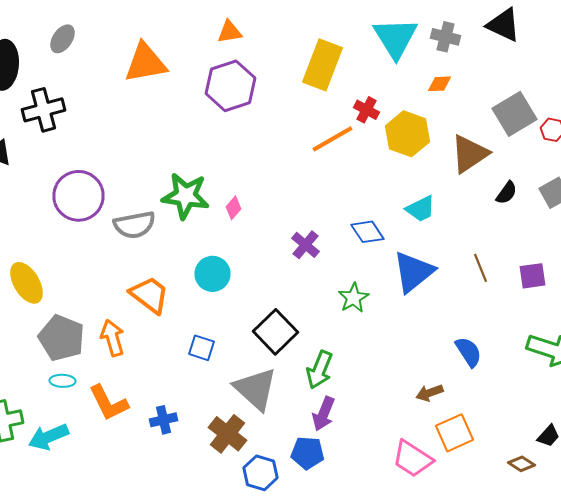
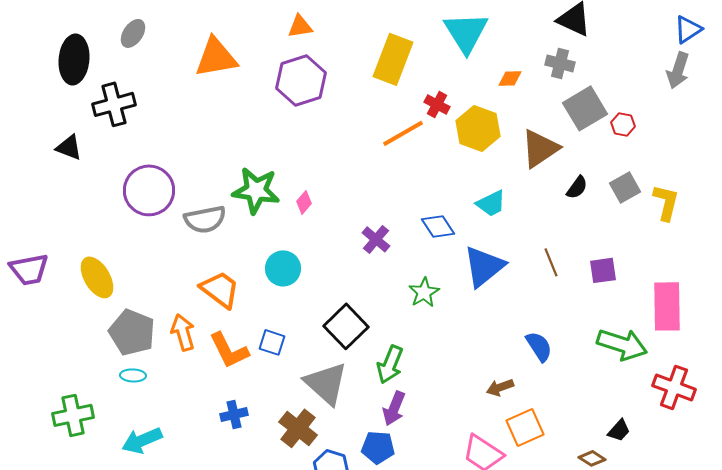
gray cross: (446, 37) -> (560, 63), moved
orange L-shape: (108, 403) -> (229, 350), moved
cyan arrow: (48, 437) -> (142, 440), moved

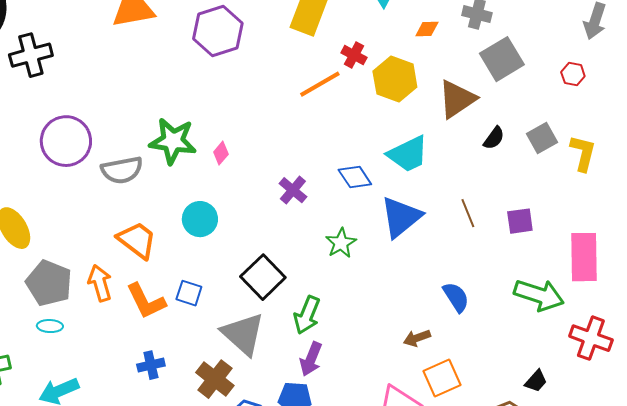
red hexagon: (623, 124) -> (573, 74), moved
cyan trapezoid: (491, 203) -> (408, 154), size x1.4

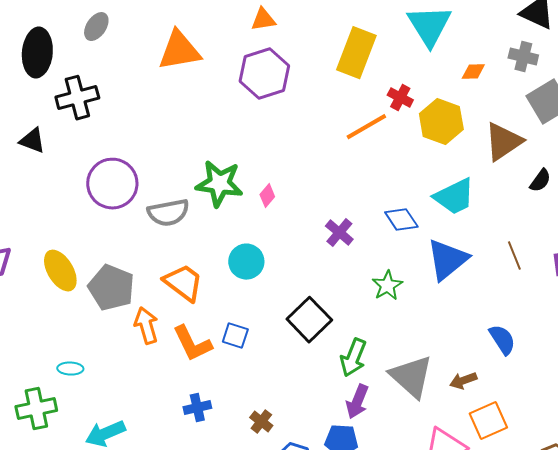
gray pentagon: (49, 283) -> (111, 288), moved
cyan ellipse: (50, 326) -> (70, 369), moved
gray triangle: (243, 334) -> (411, 377), moved
brown cross: (215, 379) -> (261, 422), size x0.6

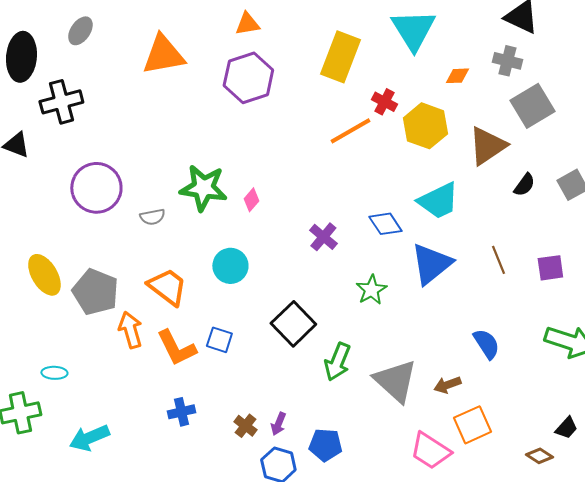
gray semicircle: (168, 213) -> (152, 217), size x0.6
purple arrow: (357, 402) -> (278, 424), moved, size x0.7

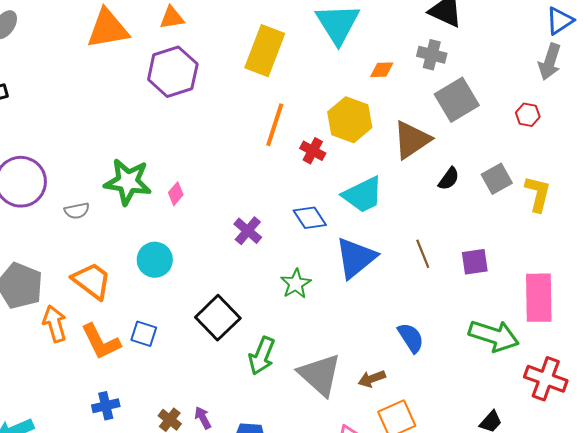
orange triangle: (163, 55) -> (108, 29), moved
red cross: (384, 102) -> (313, 151), moved
orange line: (350, 131) -> (275, 125), turned -42
purple arrow: (278, 424) -> (203, 418), turned 130

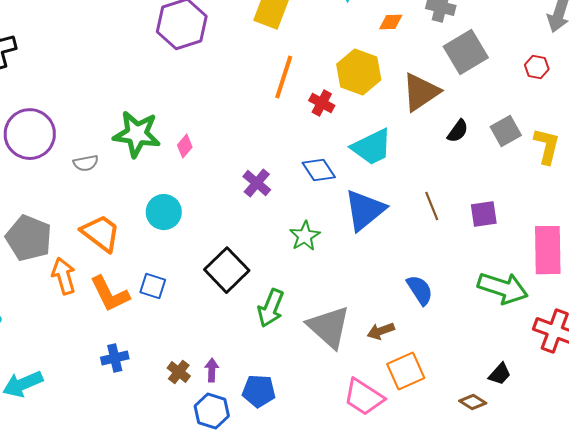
purple arrow: (203, 418) -> (212, 370), turned 30

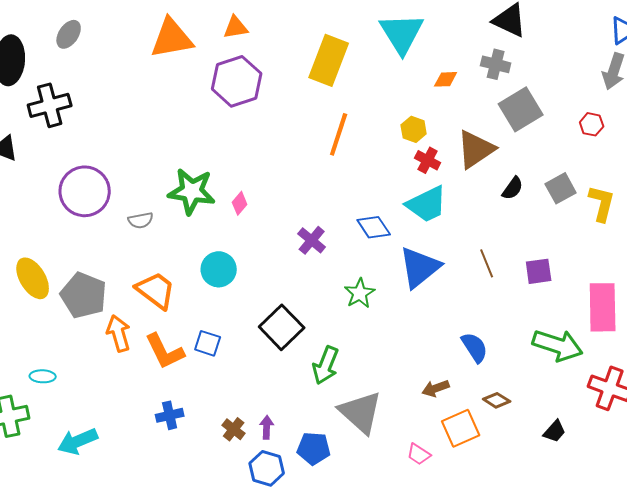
yellow hexagon: (359, 72) -> (414, 129), size x0.6
red cross: (322, 103) -> (428, 160), moved
gray triangle: (329, 327) -> (361, 412), moved
pink trapezoid: (364, 397) -> (419, 454), size x0.6
brown diamond: (473, 402) -> (497, 400), moved

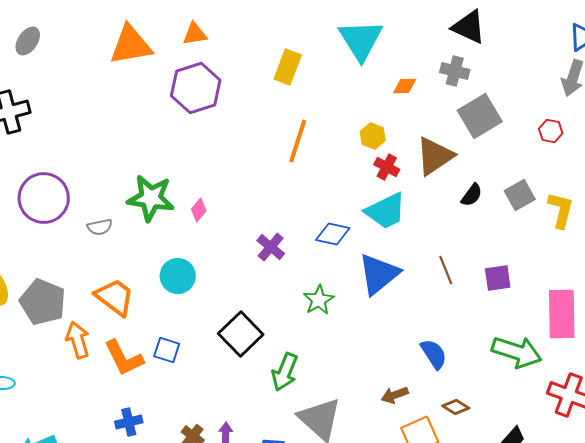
yellow rectangle: (329, 60) -> (288, 67), size x0.7
blue diamond: (374, 227) -> (333, 234), turned -44

